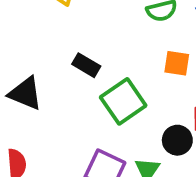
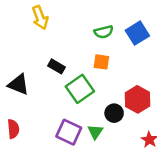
orange square: (177, 63) -> (101, 62), moved

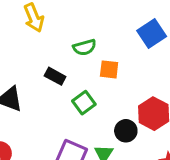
green semicircle: (104, 32) -> (84, 47), moved
green square: (80, 89) -> (84, 103), size x0.7

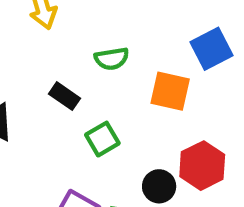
orange square: (109, 69) -> (170, 91), moved, size x1.4

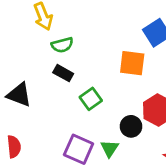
green semicircle: (112, 59) -> (62, 45), moved

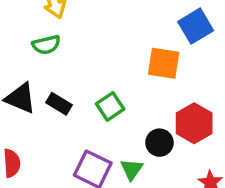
green semicircle: (62, 45) -> (46, 45), moved
black rectangle: (63, 73) -> (59, 104), moved

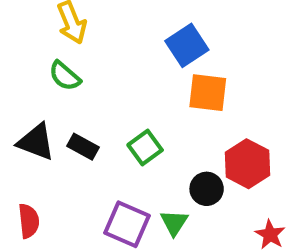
blue square: (196, 26) -> (187, 45), moved
green semicircle: (46, 45) -> (65, 76), turned 56

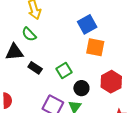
black triangle: (36, 142) -> (14, 52), moved, turned -30
black circle: (207, 189) -> (81, 88), moved

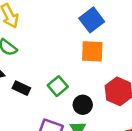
blue square: (87, 24) -> (92, 20), moved

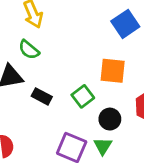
orange square: (92, 51) -> (113, 71), moved

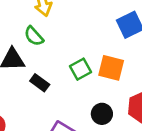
green square: (83, 96) -> (80, 69), moved

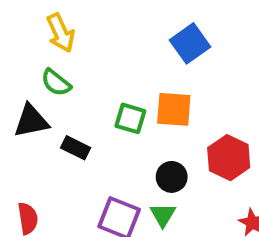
green square: (80, 69) -> (130, 118), turned -35

